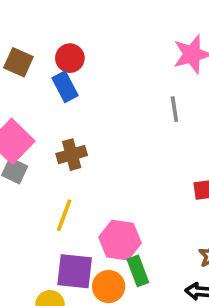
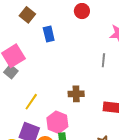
red circle: (70, 58) -> (82, 11), moved
brown cross: (72, 155) -> (76, 94), moved

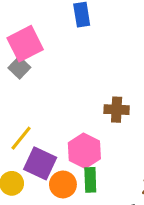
yellow line: (31, 102) -> (21, 138), moved

